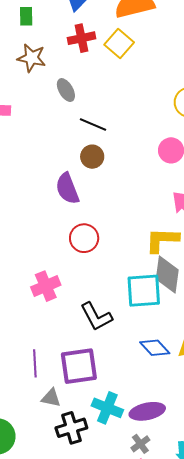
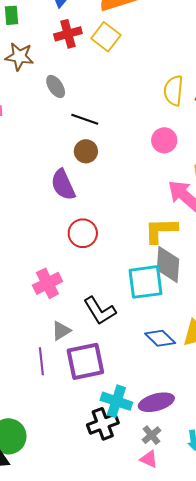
gray triangle: (51, 398) -> (61, 331), moved, turned -40
black cross: (71, 428) -> (103, 424), moved

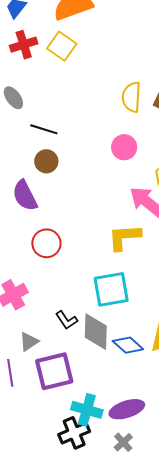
gray diamond: (168, 264) -> (96, 332), moved
black L-shape: (100, 311) -> (67, 320), size x0.7

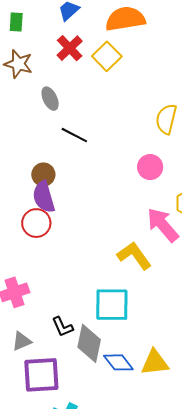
red cross: (24, 45) -> (70, 48), turned -36
brown circle: (46, 161) -> (43, 175), moved
yellow L-shape: (124, 237) -> (134, 256), turned 48
red circle: (46, 243) -> (36, 223), moved

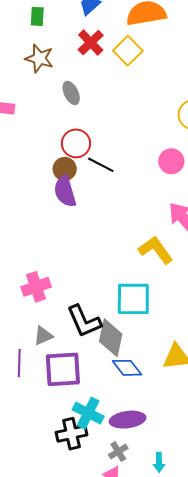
black line: (74, 135) -> (101, 165), moved
red circle: (36, 223) -> (76, 143), moved
black L-shape: (63, 327) -> (84, 321), size x1.6
blue diamond: (118, 362) -> (127, 368), moved

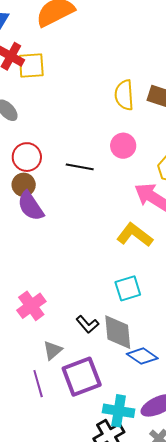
yellow square: (128, 51) -> (31, 66), moved, turned -32
black line: (101, 165) -> (80, 167), moved
cyan square: (133, 299) -> (128, 288), size x0.7
black L-shape: (84, 321) -> (87, 324), size x0.6

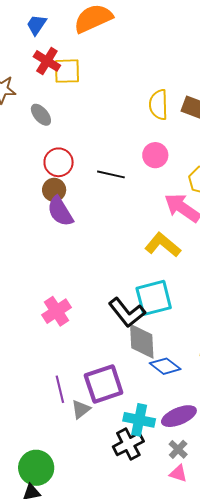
cyan square: (128, 288) -> (154, 298), size x1.4
black L-shape: (87, 324) -> (127, 313), moved, size x1.6
gray triangle: (53, 350) -> (81, 409), moved

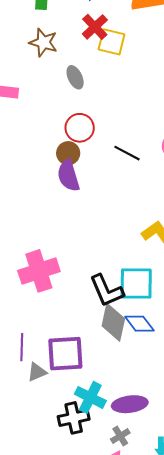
pink cross: (57, 311) -> (39, 271), size x1.4
blue diamond: (165, 366) -> (139, 324), moved

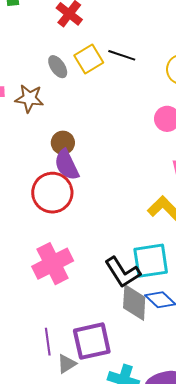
brown star: (43, 42) -> (29, 98), moved
yellow square: (112, 42) -> (89, 59), moved, turned -36
red circle: (80, 128) -> (52, 193), moved, size x1.4
black line: (127, 153) -> (122, 55), moved

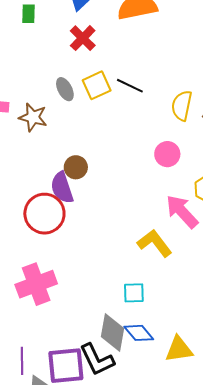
brown circle: (63, 143) -> (76, 167), moved
cyan square: (151, 261) -> (134, 293), size x0.6
black L-shape: (123, 272) -> (97, 360), moved

